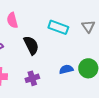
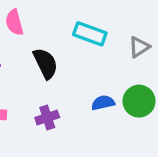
gray triangle: (88, 26) -> (139, 47), moved, turned 32

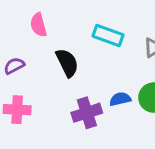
purple cross: (47, 117) -> (87, 113), moved, size x1.4

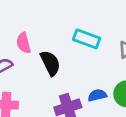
pink semicircle: (38, 25) -> (24, 43), moved

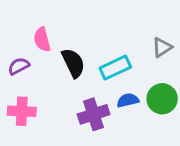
cyan rectangle: (87, 39) -> (115, 68), moved, turned -45

